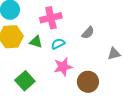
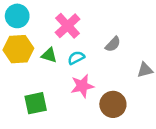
pink cross: (51, 18) -> (68, 26), turned -30
green square: (25, 81) -> (36, 103), turned 30

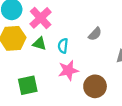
pink cross: (68, 26) -> (41, 18), moved
cyan semicircle: (76, 58) -> (63, 46), turned -56

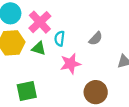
cyan semicircle: (63, 46) -> (60, 39), moved
pink star: (68, 70) -> (71, 64), moved

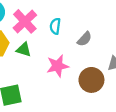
cyan semicircle: (60, 39) -> (55, 26), moved
brown circle: (96, 92) -> (91, 80), moved

